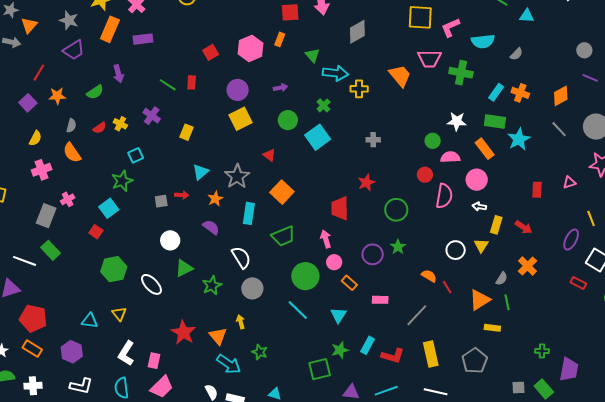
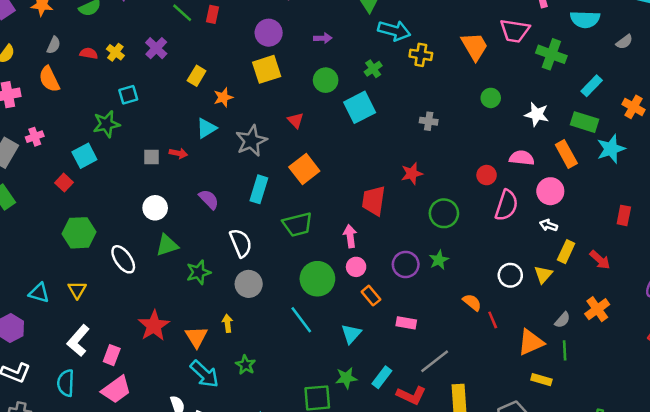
orange cross: (520, 93) -> (634, 107), moved
red semicircle: (100, 128) -> (89, 53), turned -144
green circle: (433, 141) -> (491, 98), moved
orange star: (215, 199) -> (223, 97), moved
gray line: (417, 315) -> (435, 361), moved

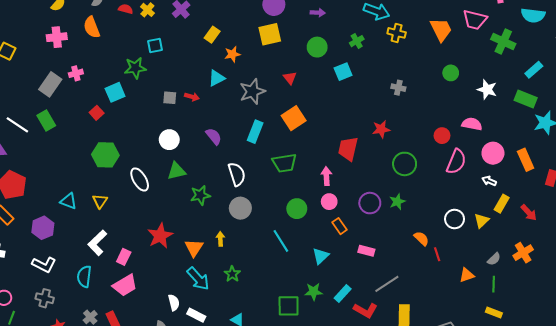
cyan square: (360, 107) -> (343, 72), size x0.7
orange rectangle: (566, 154) -> (526, 160), moved
green circle: (317, 279) -> (297, 209), size x0.7
orange triangle: (531, 342) -> (467, 275), size x0.7
yellow rectangle: (541, 380) -> (494, 312), moved

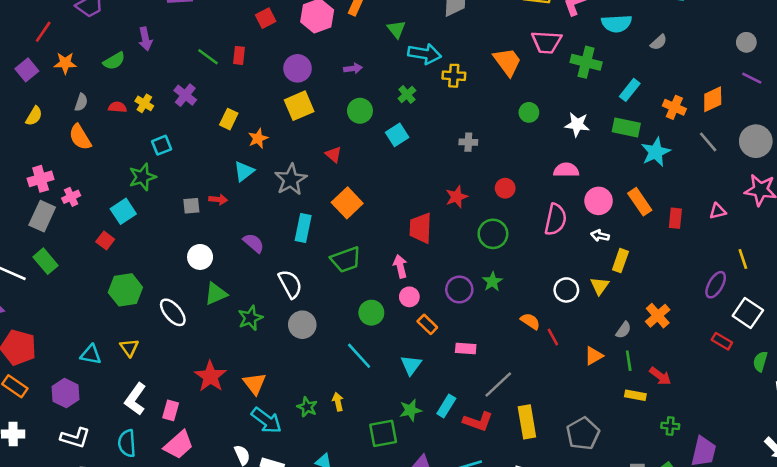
pink cross: (57, 37) -> (41, 179), moved
red circle: (442, 136) -> (505, 188), moved
red arrow: (529, 213) -> (660, 376), moved
yellow arrow: (220, 239) -> (338, 402), moved

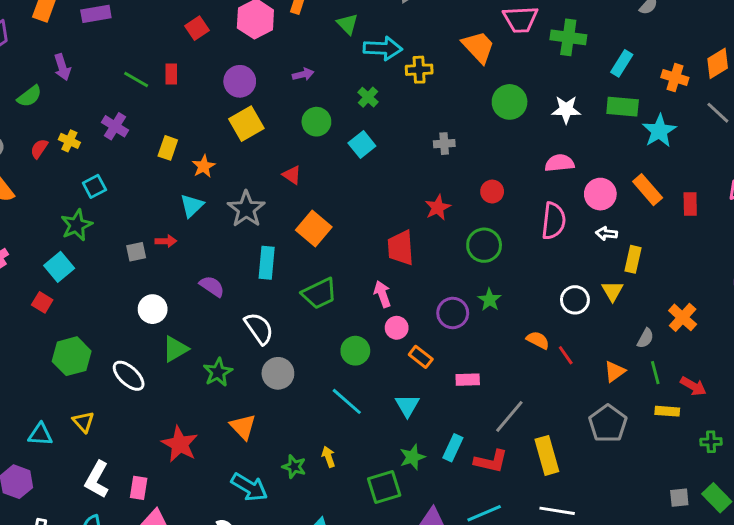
red semicircle: (117, 107) -> (39, 149), turned -54
green circle: (529, 112) -> (510, 102), size x1.5
orange triangle: (255, 384) -> (243, 427), moved
gray pentagon: (583, 434) -> (608, 423), moved

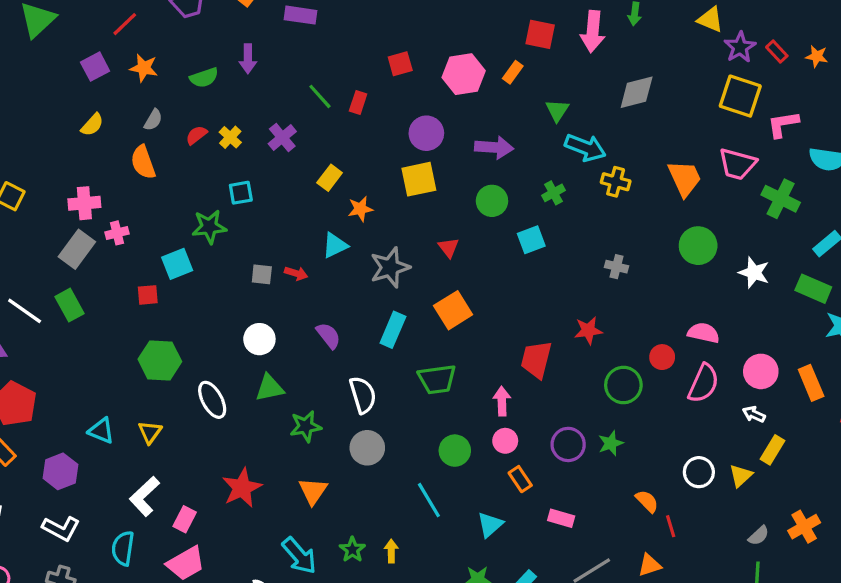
purple arrow: (303, 74) -> (494, 147), size x1.6
pink semicircle: (560, 163) -> (704, 333), moved
red circle: (492, 192) -> (662, 357), moved
red square: (42, 302) -> (148, 295), turned 36
orange triangle: (615, 371) -> (650, 565), moved

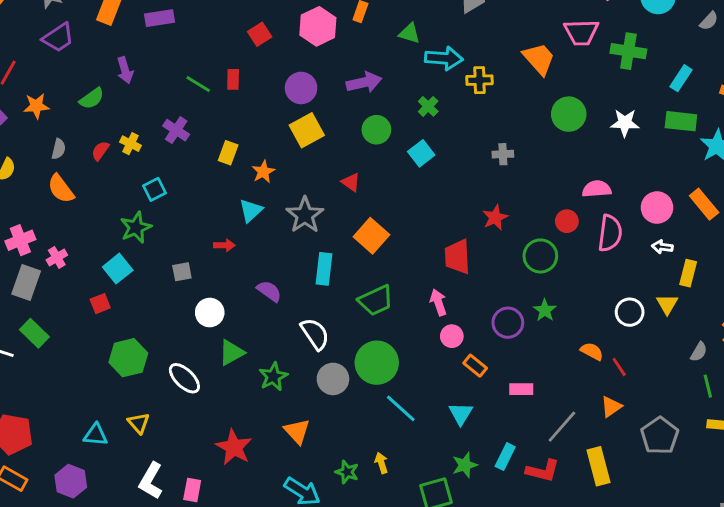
green triangle: (557, 110) -> (409, 33), turned -30
gray square: (262, 274) -> (182, 272), moved
green circle: (455, 451) -> (377, 363), moved, size x1.5

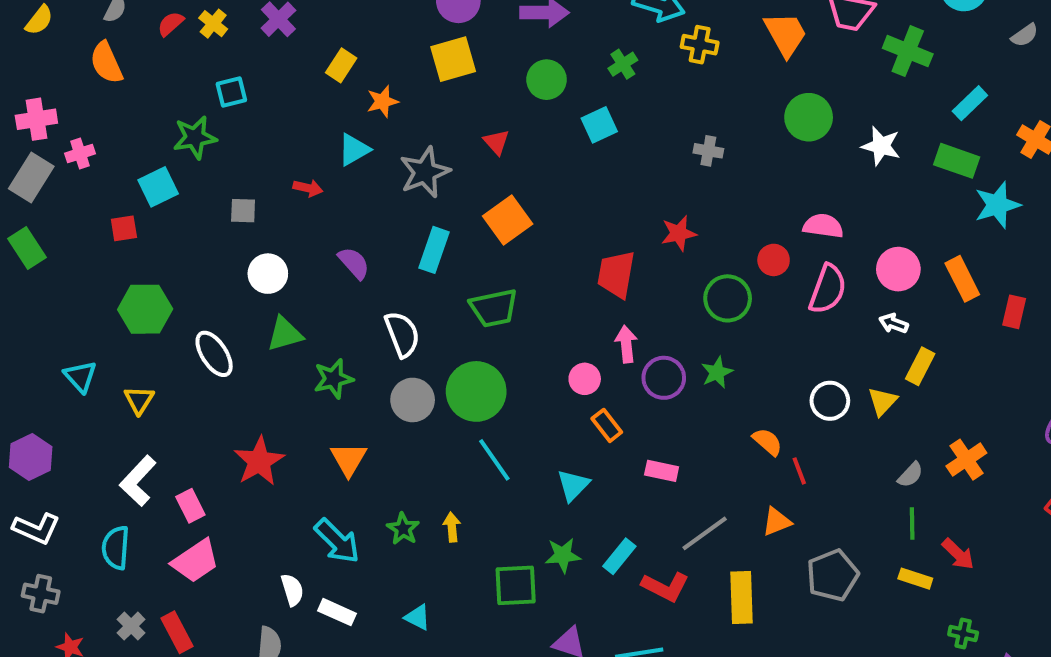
pink arrow: (438, 302) -> (626, 344), moved
cyan triangle: (96, 435) -> (80, 376), moved, turned 30
pink rectangle: (192, 490) -> (190, 506), turned -50

